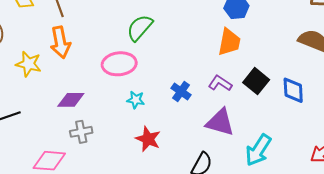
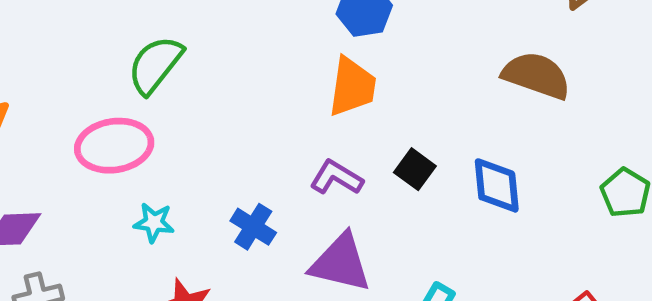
black square: (256, 81) -> (415, 169), size x0.7
blue cross: (181, 91) -> (253, 227), moved

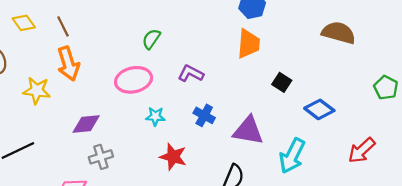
green semicircle: (155, 65) -> (151, 39), size x0.7
purple L-shape: (336, 178) -> (191, 74), moved
blue diamond: (497, 185) -> (319, 109), moved, turned -44

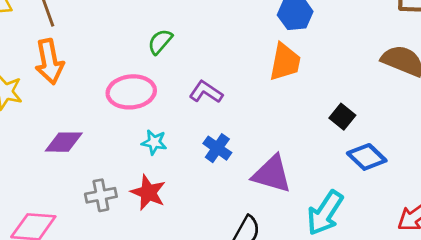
black square: (282, 82) -> (342, 117), moved
gray cross: (101, 157) -> (101, 195), moved
red star: (173, 157) -> (148, 192), moved

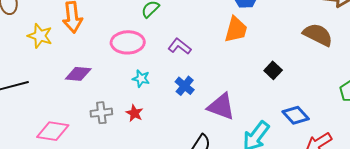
blue diamond: (367, 157) -> (296, 115), moved
red star: (148, 192) -> (134, 113), size x0.7

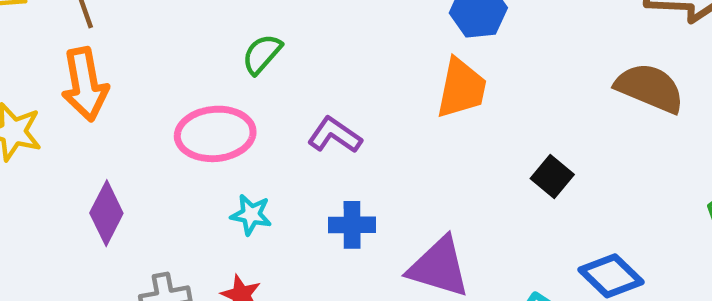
purple diamond: (78, 74) -> (106, 213), turned -64
blue cross: (185, 86) -> (352, 225), turned -36

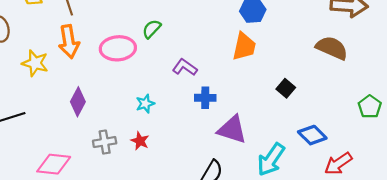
pink ellipse: (215, 134) -> (118, 48), moved
cyan star: (251, 215) -> (145, 104), turned -30
blue cross: (352, 225) -> (205, 98), moved

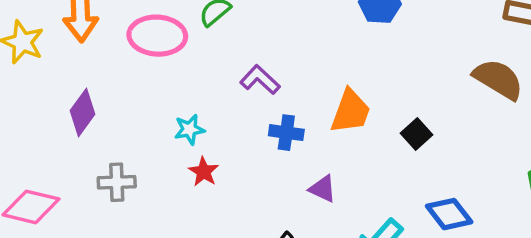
orange trapezoid: (244, 46) -> (351, 111), moved
purple triangle: (232, 130) -> (323, 189), size x0.6
red star: (140, 141) -> (204, 172), moved

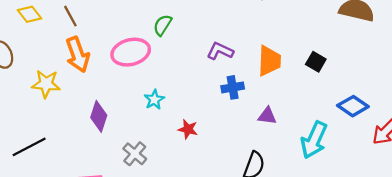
purple L-shape: (260, 80) -> (220, 51), moved
cyan star: (189, 129) -> (154, 100), moved
gray cross: (117, 182) -> (135, 154), turned -30

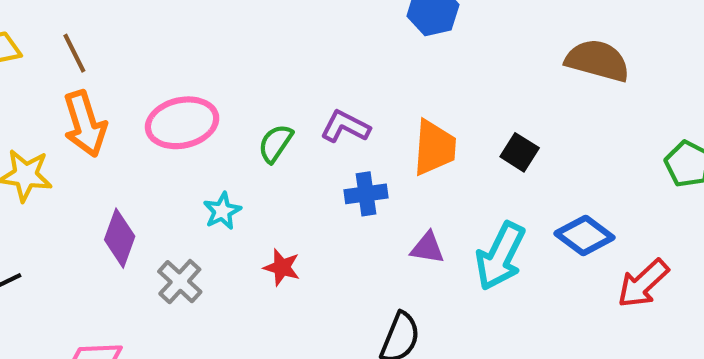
green semicircle: (163, 25) -> (275, 143), moved
cyan arrow: (314, 140) -> (500, 256), moved
gray cross: (135, 154) -> (180, 282), moved

